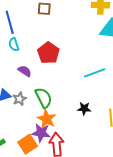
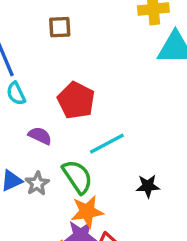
cyan line: (95, 73) -> (107, 144), moved
orange star: (47, 119) -> (87, 212), turned -30

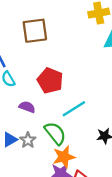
brown square: (60, 27) -> (35, 31), size x1.6

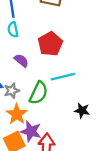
green semicircle: (55, 133) -> (39, 93), turned 45
orange star: (64, 157) -> (17, 114), moved, turned 30

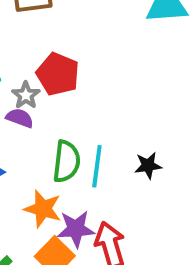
cyan line: (63, 77) -> (97, 166), moved, turned -50
gray star: (12, 91) -> (26, 95), moved

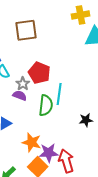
green semicircle: (67, 161) -> (46, 105), moved
cyan line: (97, 166) -> (59, 94), moved

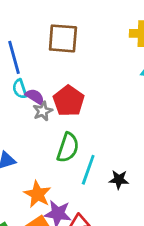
cyan line: (59, 94) -> (88, 170), moved
purple semicircle: (20, 95) -> (35, 97), moved

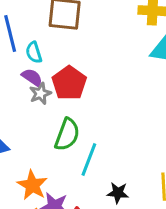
cyan semicircle: (20, 89) -> (34, 52), moved
black star: (119, 180) -> (118, 193), moved

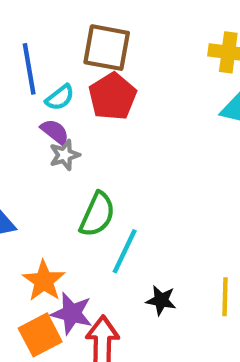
cyan semicircle: (34, 52) -> (60, 97), turned -115
red pentagon: (69, 83) -> (113, 96), moved

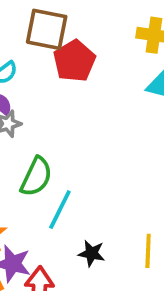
red pentagon: (113, 96) -> (74, 61), moved

